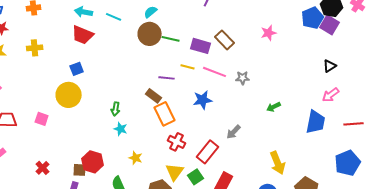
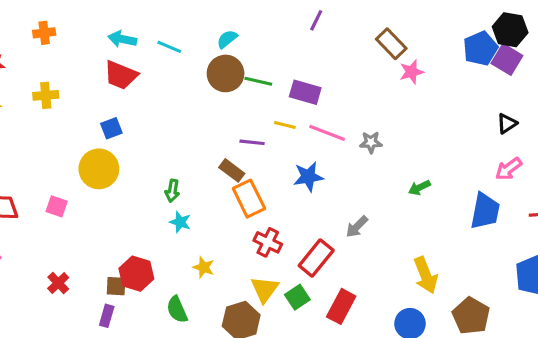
brown rectangle: (225, 40) -> (391, 44), moved

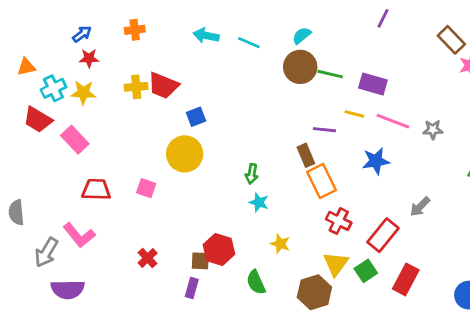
red trapezoid: (121, 75) -> (163, 85), moved
brown rectangle: (232, 170) -> (306, 155), turned 30

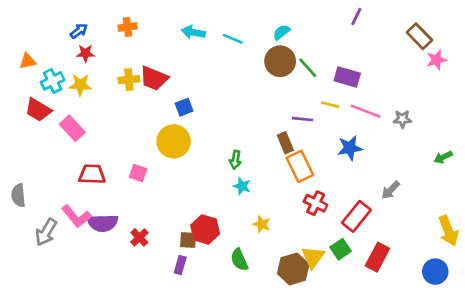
green line: (330, 74) -> (308, 68), turned 35
yellow triangle: (336, 264) -> (313, 257), moved
purple semicircle: (68, 289) -> (103, 223), moved

